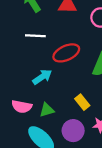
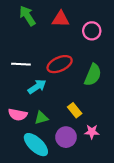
white line: (35, 36) -> (21, 64), moved

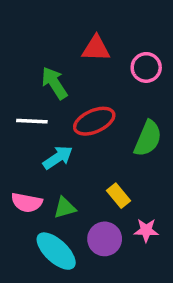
green arrow: (27, 16) -> (54, 83), moved

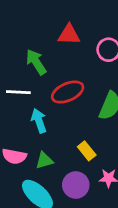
cyan arrow: (58, 158) -> (39, 121), turned -75

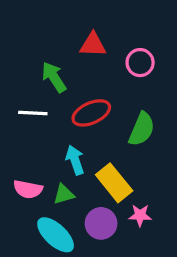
cyan arrow: (39, 121) -> (75, 160), moved
yellow rectangle: (87, 151) -> (114, 183), size x1.6

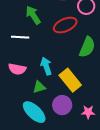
red ellipse: (91, 113) -> (65, 25), moved
pink semicircle: (28, 189) -> (17, 69), moved
pink star: (140, 215) -> (88, 112), moved

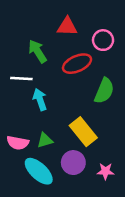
cyan arrow: (46, 66) -> (40, 99), moved
pink semicircle: (17, 69) -> (18, 143), moved

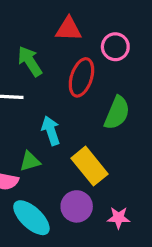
red ellipse: (77, 64) -> (81, 77), turned -48
cyan arrow: (40, 99) -> (51, 131), moved
green triangle: (45, 140) -> (30, 161), moved

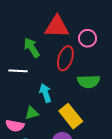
red triangle: (69, 29) -> (57, 27), size x1.4
green semicircle: (117, 113) -> (89, 81), turned 65

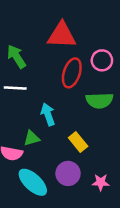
pink circle: (88, 38) -> (102, 60), moved
green arrow: (32, 48) -> (16, 57), moved
yellow rectangle: (71, 116) -> (78, 142), size x0.7

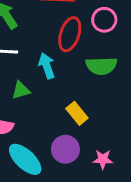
cyan arrow: (48, 114) -> (47, 66), moved
green triangle: (32, 138) -> (21, 90), moved

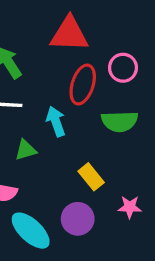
pink star: (103, 159) -> (130, 207), moved

